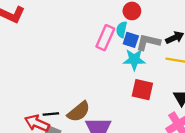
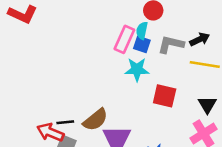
blue square: (131, 40) -> (142, 44), moved
cyan star: (134, 60) -> (137, 69), moved

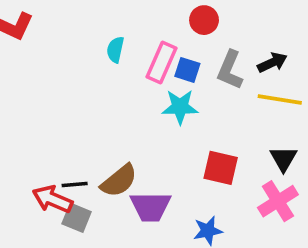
cyan semicircle: (142, 31) -> (115, 50), moved
gray L-shape: (171, 44) -> (230, 70), turned -80
red square: (165, 96) -> (221, 168), moved

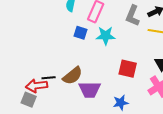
blue square: (187, 70) -> (81, 33), moved
red arrow: (53, 199) -> (37, 86), turned -30
gray square: (77, 218) -> (29, 100), moved

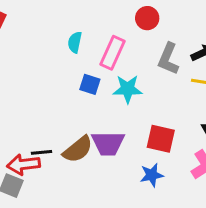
purple trapezoid: (90, 90) -> (108, 143), moved
blue star: (121, 103) -> (152, 175), moved

